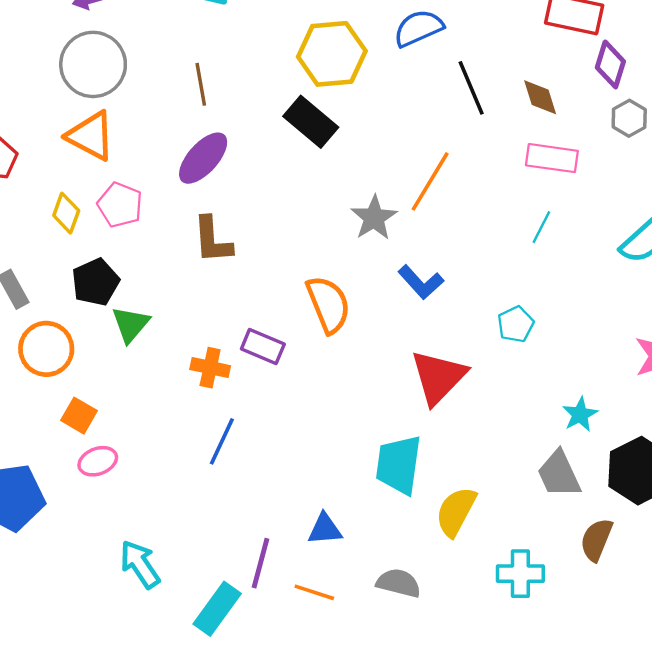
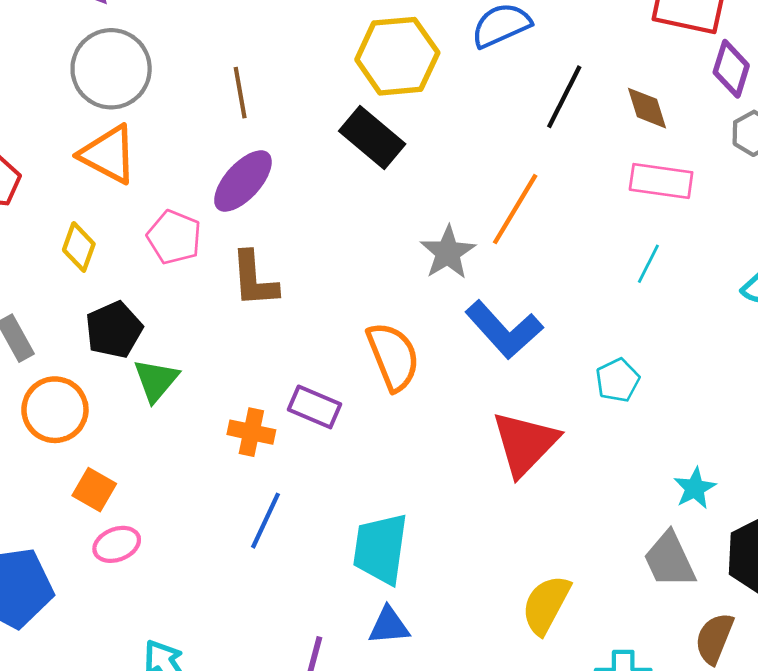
black line: (471, 88) -> (564, 97), turned 50
pink pentagon: (120, 205) -> (174, 237), moved
blue L-shape: (421, 282) -> (504, 330), size x1.4
cyan trapezoid: (399, 465) -> (380, 549), moved

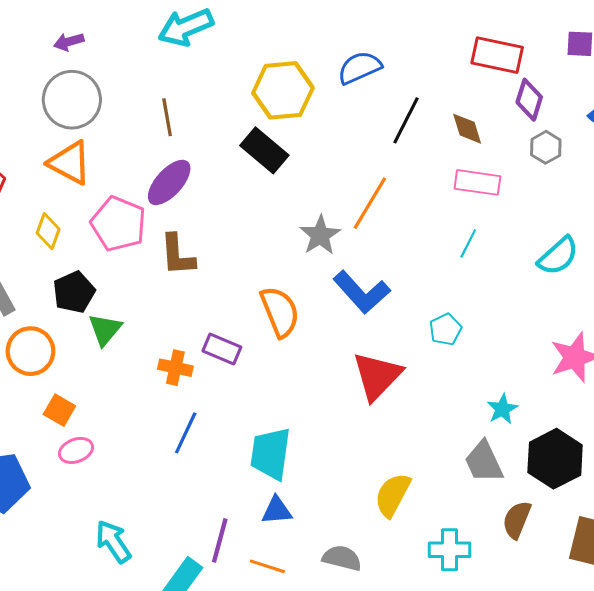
pink pentagon: (174, 237) -> (118, 224), size x1.4

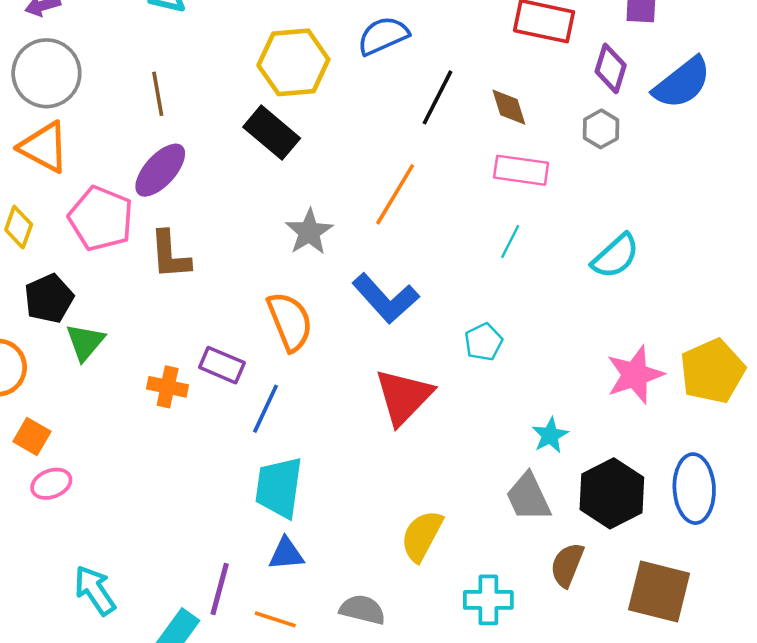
purple diamond: (529, 100) -> (611, 68), moved
gray star: (320, 235) -> (309, 232), moved
blue line: (186, 433) -> (266, 409), moved

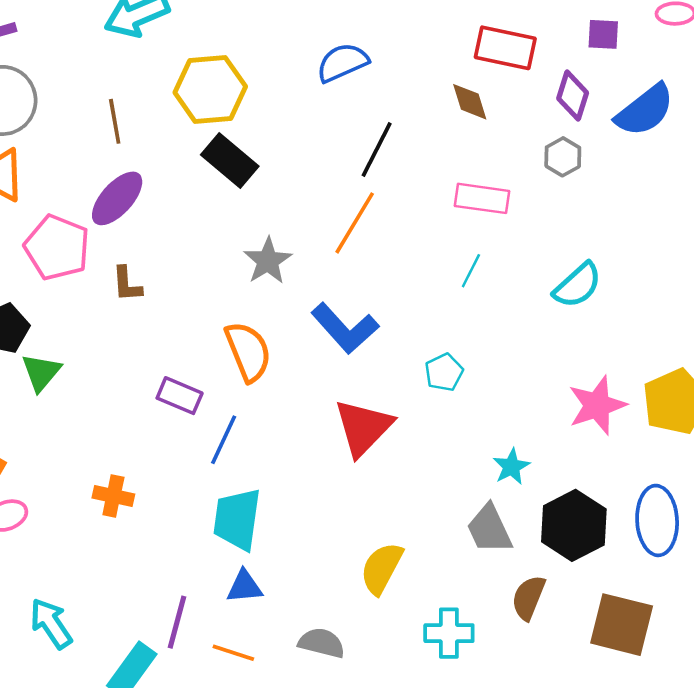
yellow hexagon: (293, 62) -> (210, 89), moved
black line: (438, 97) -> (377, 149), moved
brown diamond: (509, 107) -> (470, 102), moved
brown L-shape: (170, 255) -> (127, 284), size x0.7
orange cross: (168, 387) -> (113, 496), moved

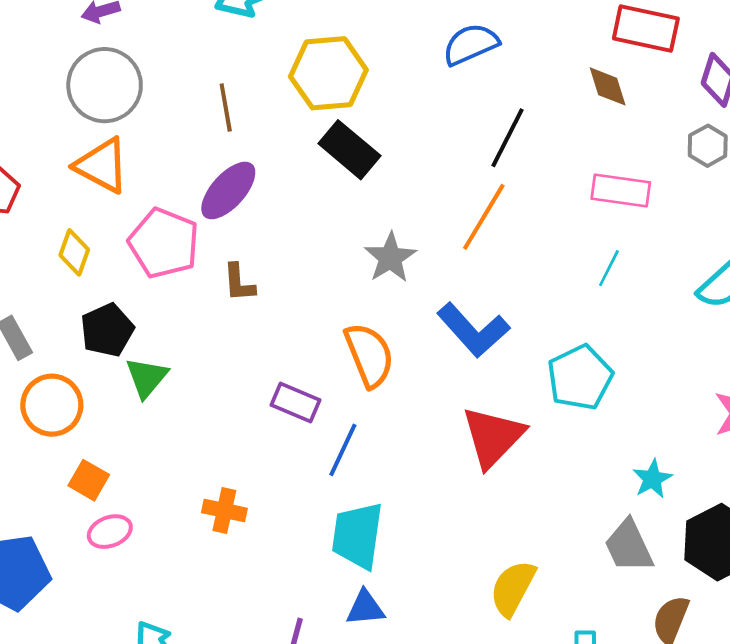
cyan pentagon: (444, 372) -> (580, 377), size x1.6

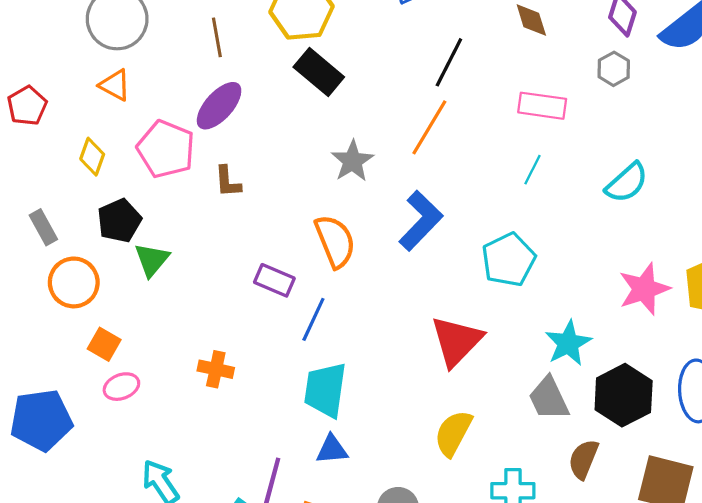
orange triangle: (102, 165) -> (115, 85), size x0.7
blue L-shape: (473, 330) -> (421, 221), turned -94
red triangle: (493, 437) -> (457, 341), moved
cyan star: (652, 479) -> (568, 343), size x1.4

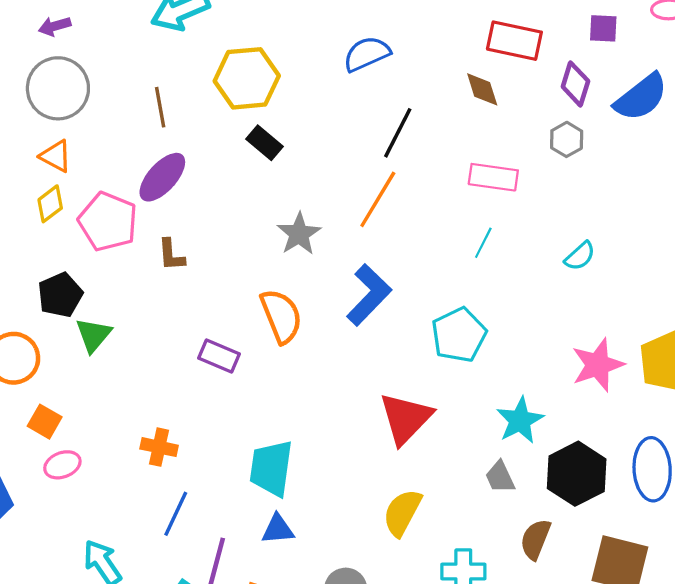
black rectangle: (319, 72) -> (265, 143), size x0.7
yellow diamond: (92, 157) -> (50, 204), moved, turned 33
cyan semicircle: (627, 183) -> (580, 256), size x0.7
blue line: (313, 319) -> (176, 514), moved
gray trapezoid: (549, 398) -> (500, 477), size x0.7

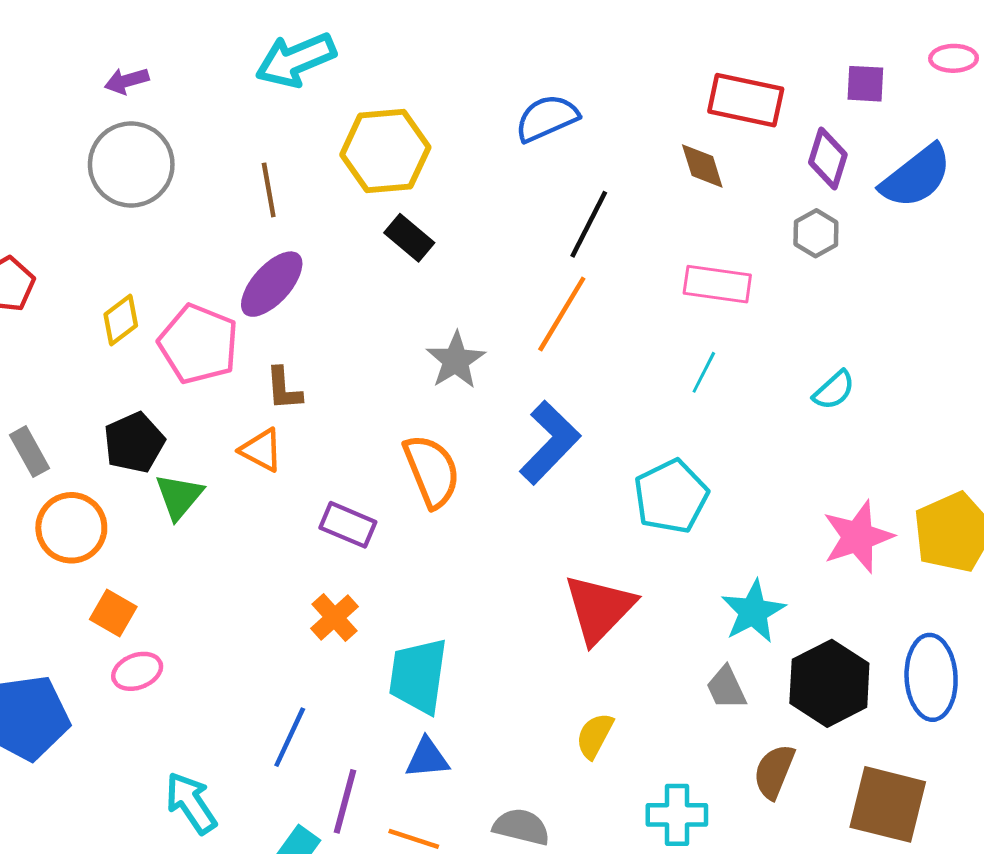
orange triangle: (56, 156) -> (261, 450), moved
orange cross: (159, 447) -> (335, 618), moved, turned 36
yellow semicircle: (402, 513) -> (595, 736), size x0.7

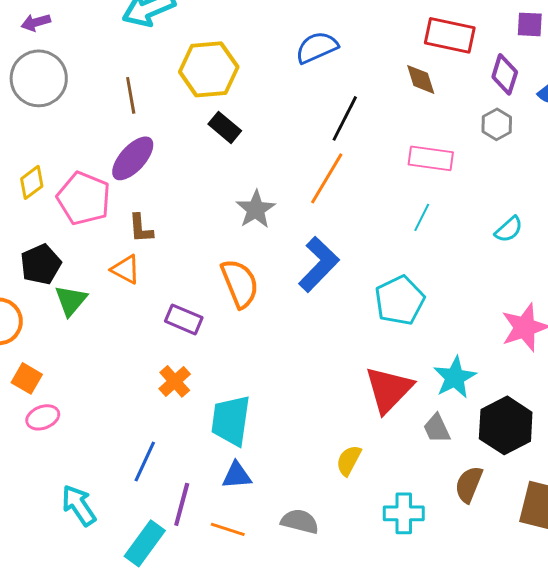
red triangle: (599, 609) -> (389, 389), moved

